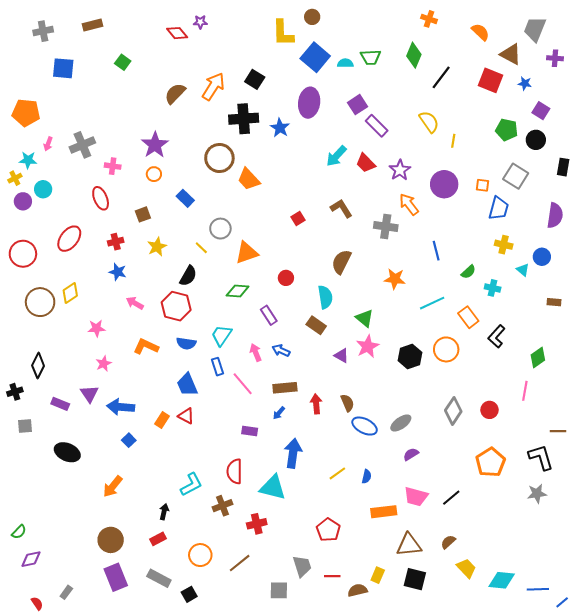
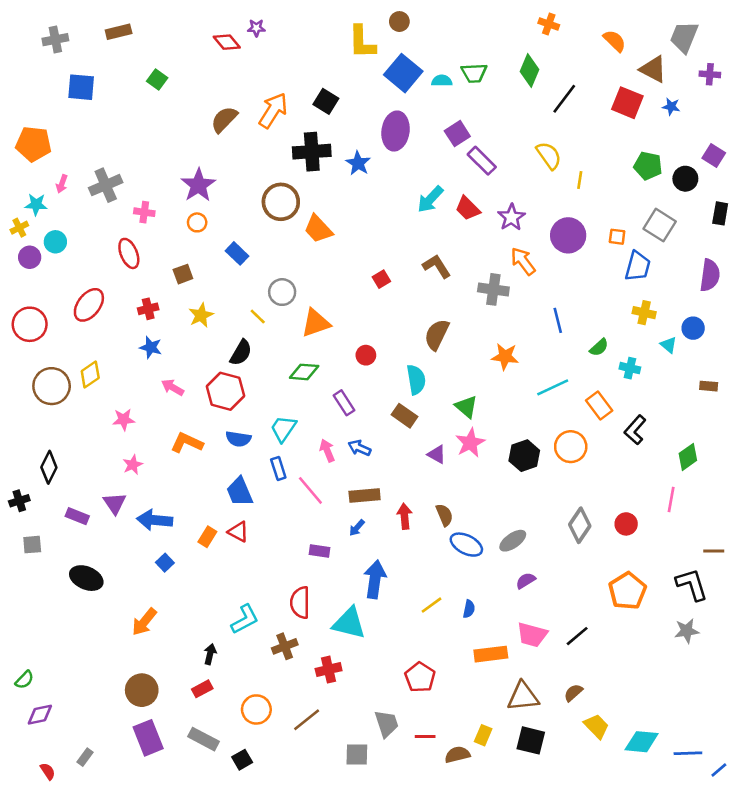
purple square: (541, 111) -> (714, 155), moved

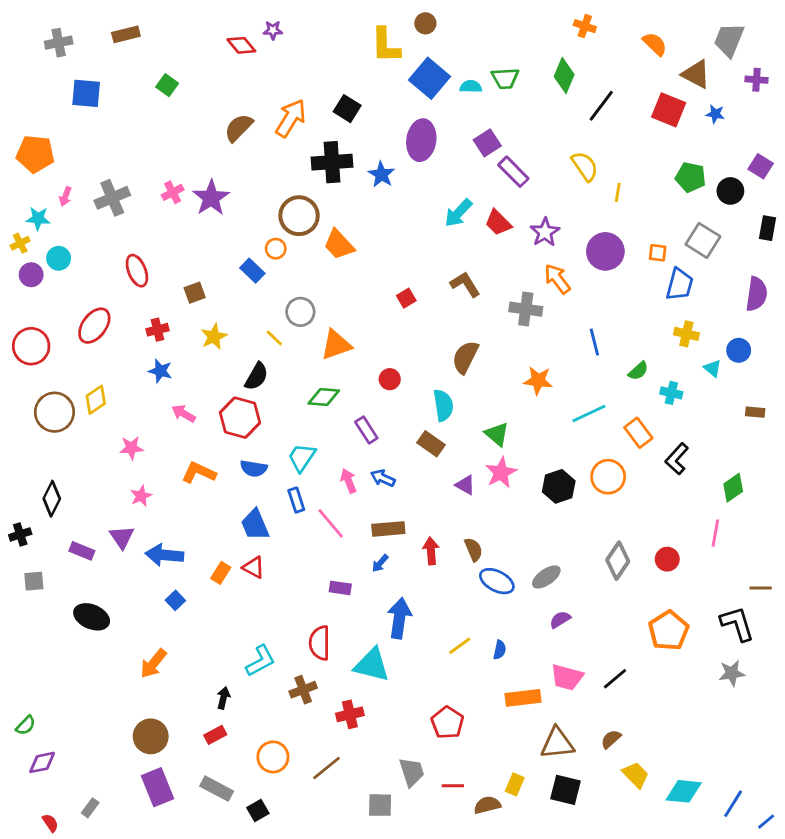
pink cross: (144, 212) -> (173, 192), moved, turned -36
orange circle: (197, 222) -> (276, 249), moved
blue line: (688, 753) -> (733, 804), turned -56

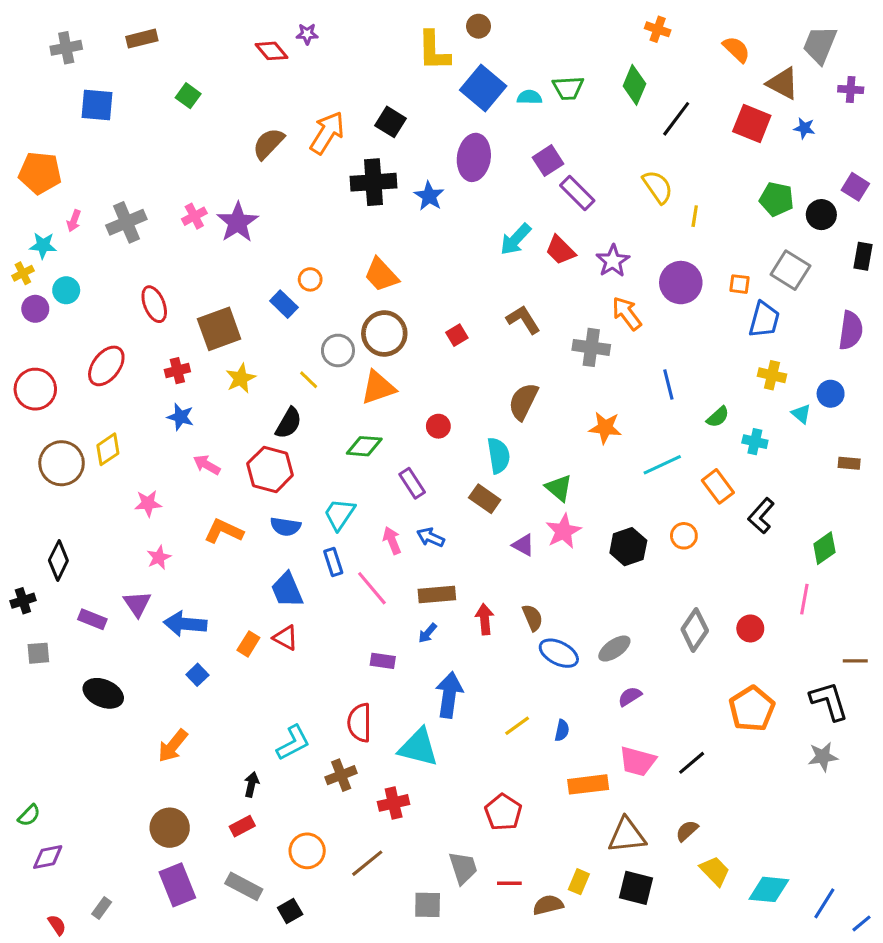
brown circle: (299, 216) -> (384, 334), moved
brown square: (195, 293) -> (219, 329), size x1.8
orange circle: (608, 477) -> (684, 536), size x0.7

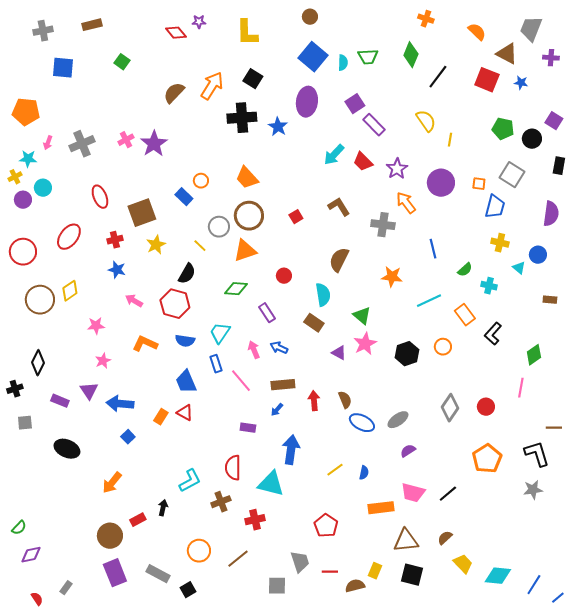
yellow L-shape: (434, 51) -> (247, 33), moved
cyan semicircle: (529, 97) -> (343, 63), turned 91
red rectangle: (242, 826) -> (138, 520), moved

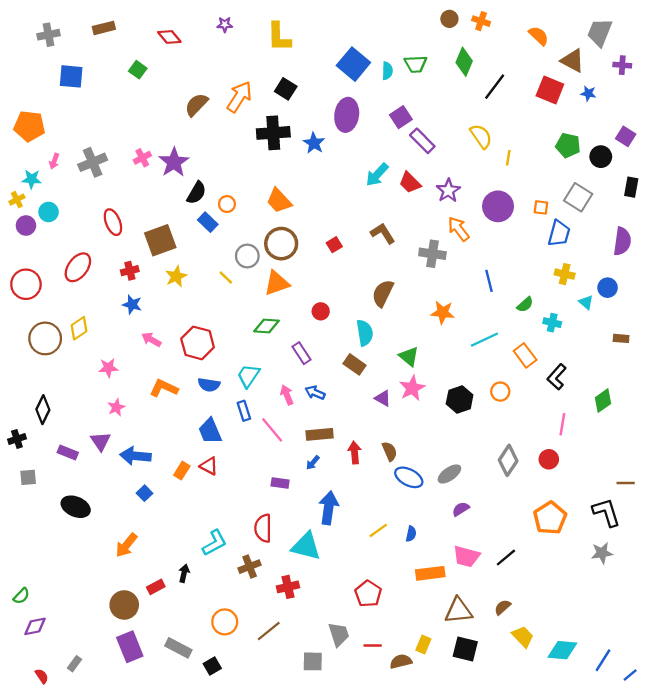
brown circle: (310, 17) -> (449, 19), moved
red diamond: (176, 33) -> (169, 37), moved
black semicircle: (187, 274) -> (196, 193), moved
pink line: (521, 388) -> (562, 424), moved

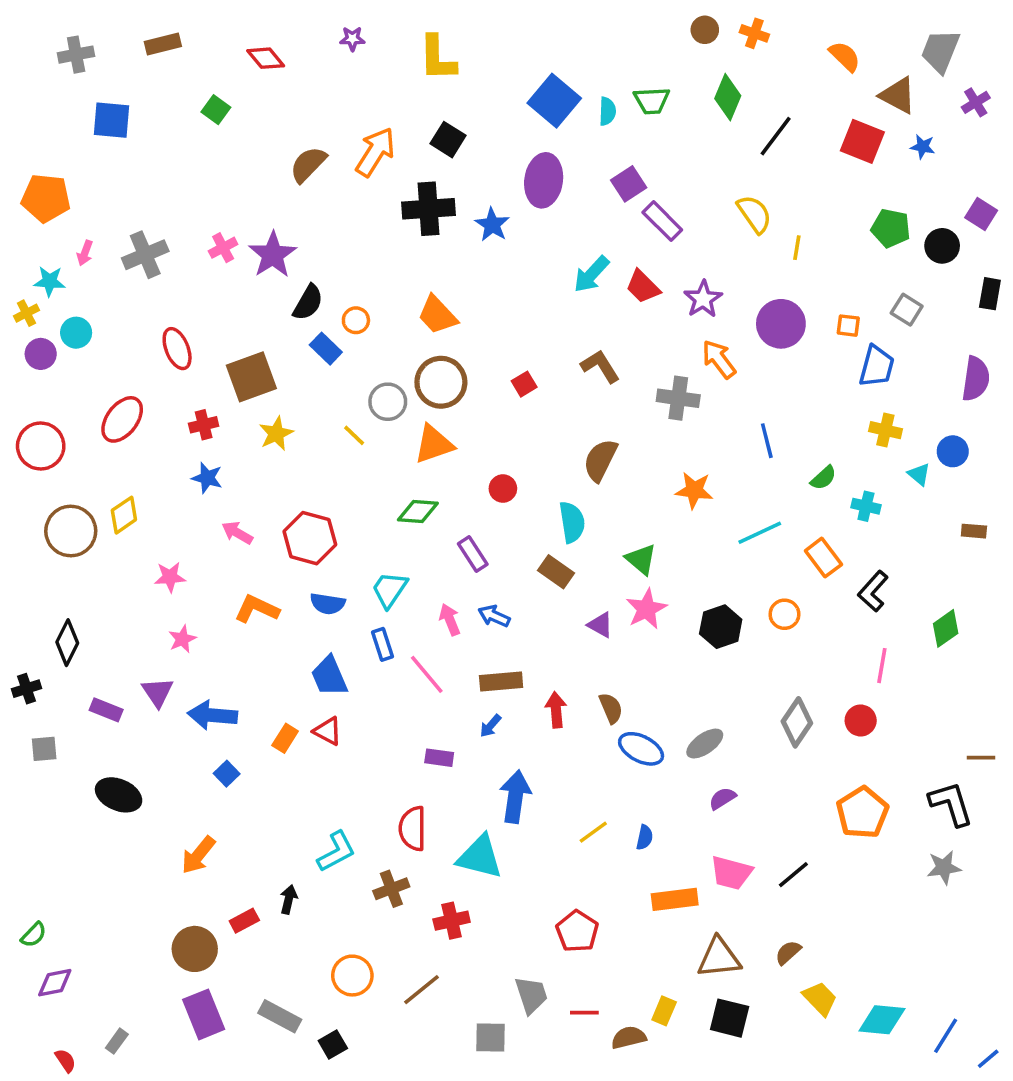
purple cross: (622, 65) -> (976, 102), turned -36
gray square: (578, 197) -> (907, 310), size x0.7

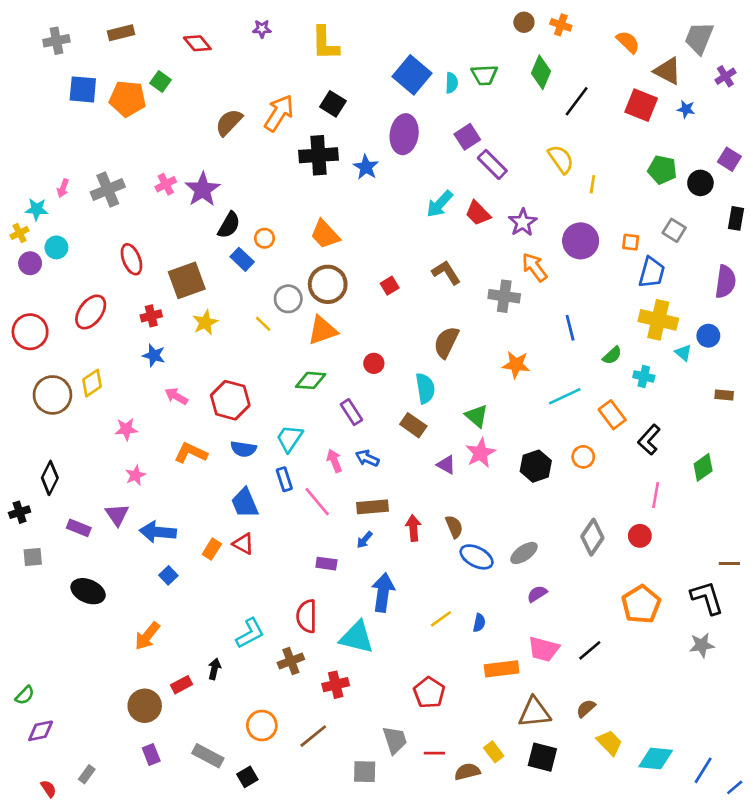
orange pentagon: (46, 198) -> (128, 99), moved
yellow cross: (885, 430) -> (658, 320), size x1.6
yellow rectangle: (664, 1011) -> (494, 752), turned -60
purple rectangle: (204, 1014) -> (151, 754), size x0.6

